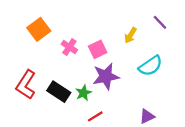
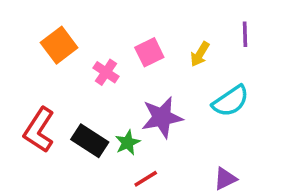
purple line: (160, 22) -> (245, 34), turned 42
pink square: (98, 49) -> (149, 52), moved

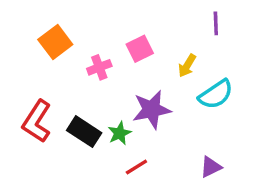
purple line: (245, 34) -> (216, 23), moved
yellow arrow: (200, 54) -> (187, 66), moved
pink cross: (106, 72) -> (99, 67), turned 35

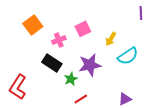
purple line: (216, 23) -> (141, 13), moved
red L-shape: (37, 121) -> (18, 87), moved
black rectangle: (84, 132) -> (52, 63), moved

